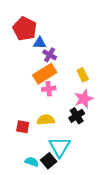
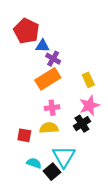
pink cross: (49, 89) -> (52, 108), moved
cyan semicircle: (32, 162) -> (34, 163), moved

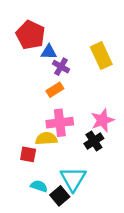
orange rectangle: (48, 79) -> (55, 90), size x0.6
yellow rectangle: (88, 80) -> (101, 56), moved, size x1.5
pink cross: (52, 108) -> (60, 123), size x1.5
yellow semicircle: (49, 128) -> (46, 139), moved

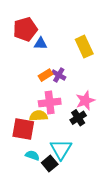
red pentagon: (30, 35) -> (25, 29), turned 30
purple cross: (61, 67) -> (59, 75), moved
red square: (28, 154) -> (23, 129), size x1.6

